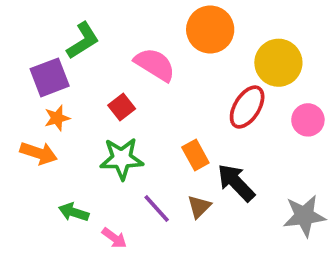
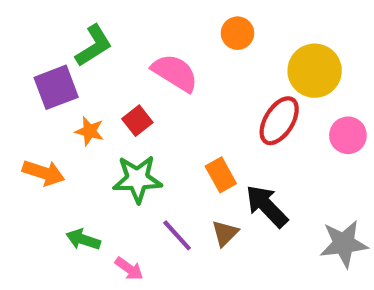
orange circle: (210, 30) -> (237, 33), size x0.6
orange star: (57, 118) -> (89, 131), moved, turned 30

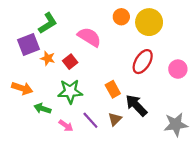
yellow circle: (315, 71) -> (149, 22), moved
orange star: (89, 131) -> (48, 58), moved
green arrow: (83, 240) -> (42, 108), moved
pink arrow: (129, 269) -> (66, 126), moved

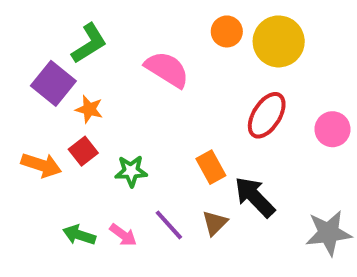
purple square: (29, 44) -> (53, 83), turned -30
red square: (70, 62) -> (83, 151), moved
green star: (70, 91) -> (131, 171), size x0.7
green arrow: (42, 108) -> (79, 235), moved

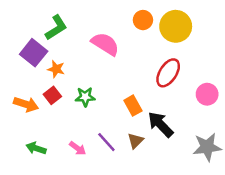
pink circle: (332, 129) -> (207, 94), moved
green star: (131, 171) -> (85, 97), moved
green arrow: (79, 235) -> (36, 148), moved

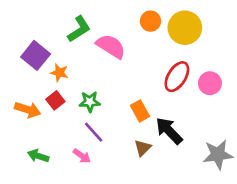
green L-shape: (56, 28) -> (79, 29), moved
pink circle: (207, 94) -> (210, 83), moved
purple line: (106, 142) -> (94, 132), moved

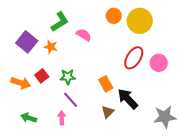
pink semicircle: (111, 46) -> (84, 35), size x0.7
orange star: (59, 73) -> (51, 47), moved
pink arrow: (82, 156) -> (62, 118), turned -128

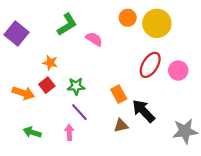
purple square: (27, 42) -> (17, 33), moved
orange star: (51, 47) -> (50, 63), moved
brown triangle: (108, 112) -> (121, 126), turned 32

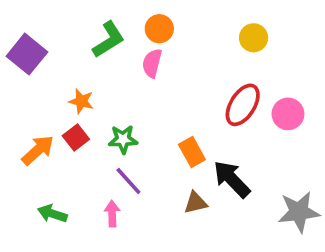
orange circle: (128, 18) -> (159, 29), moved
yellow circle: (157, 23) -> (254, 38), size x0.6
pink semicircle: (94, 39) -> (152, 63), turned -108
orange arrow: (23, 93) -> (38, 150), turned -60

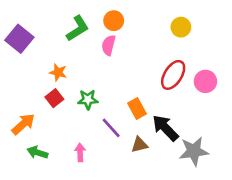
orange arrow: (38, 150) -> (23, 124), moved
purple line: (128, 181) -> (111, 128), moved
gray star: (299, 212) -> (194, 151), moved

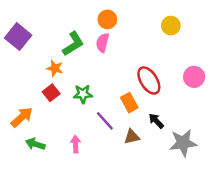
green L-shape: (78, 28) -> (73, 44), moved
red ellipse: (173, 75) -> (149, 81), moved, turned -64
black arrow: (165, 128) -> (156, 121), size x0.6

